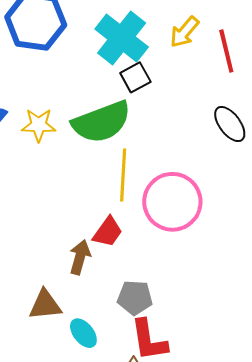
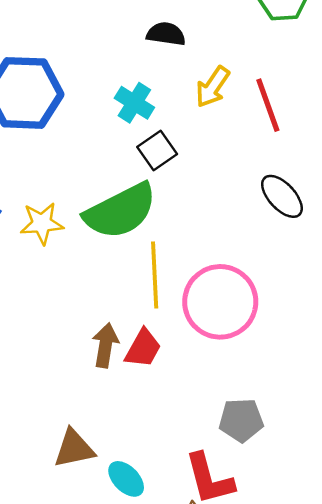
cyan cross: (122, 38) -> (134, 103), size x0.6
brown arrow: (80, 257) -> (105, 345), moved
gray pentagon: (135, 298) -> (241, 420), moved

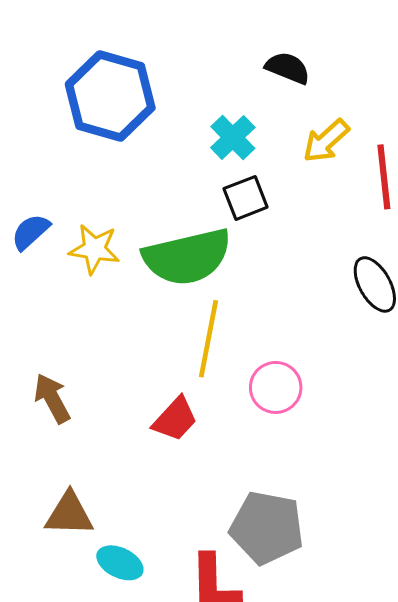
pink circle: (220, 302) -> (276, 387), size x0.6
brown arrow: (105, 345) -> (52, 398), moved, turned -51
gray pentagon: (241, 420) -> (267, 528), size x1.4
cyan ellipse: (126, 479) -> (120, 563), turned -33

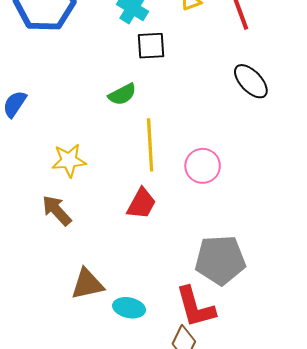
black square: (246, 198) -> (151, 46), turned 32
yellow star: (94, 249) -> (69, 160), moved
green semicircle: (187, 257) -> (122, 94), size x0.5

